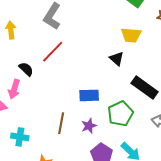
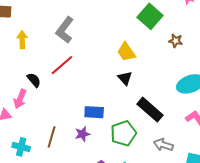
yellow trapezoid: (131, 35) -> (126, 52), moved, turned 45
brown line: (61, 123) -> (52, 137), moved
purple star: (89, 126) -> (82, 134), moved

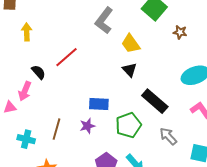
gray L-shape: (65, 30) -> (104, 20), moved
gray arrow: (163, 145) -> (168, 136), turned 30

